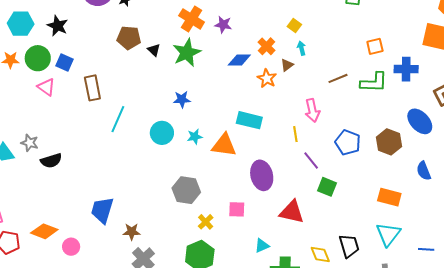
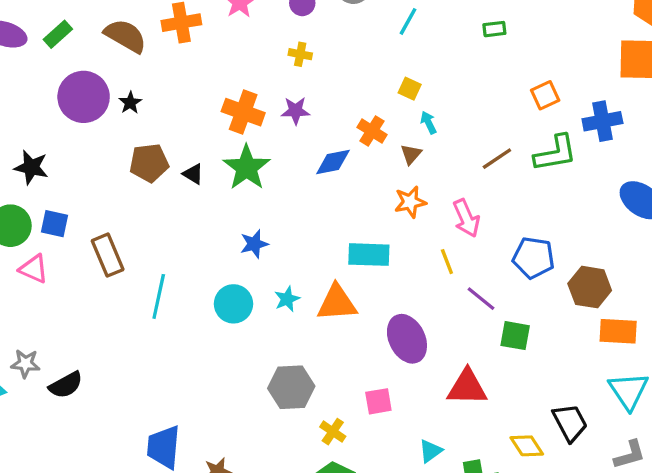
orange star: (267, 78) -> (410, 202), moved, turned -30
brown hexagon: (389, 142) -> (590, 287), moved

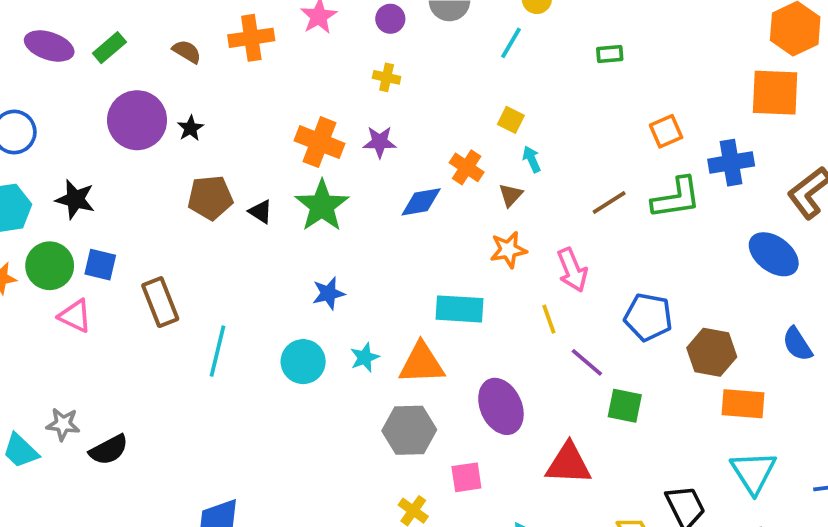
brown semicircle: (125, 36) -> (187, 52), size x0.6
gray hexagon: (291, 387) -> (409, 430), moved

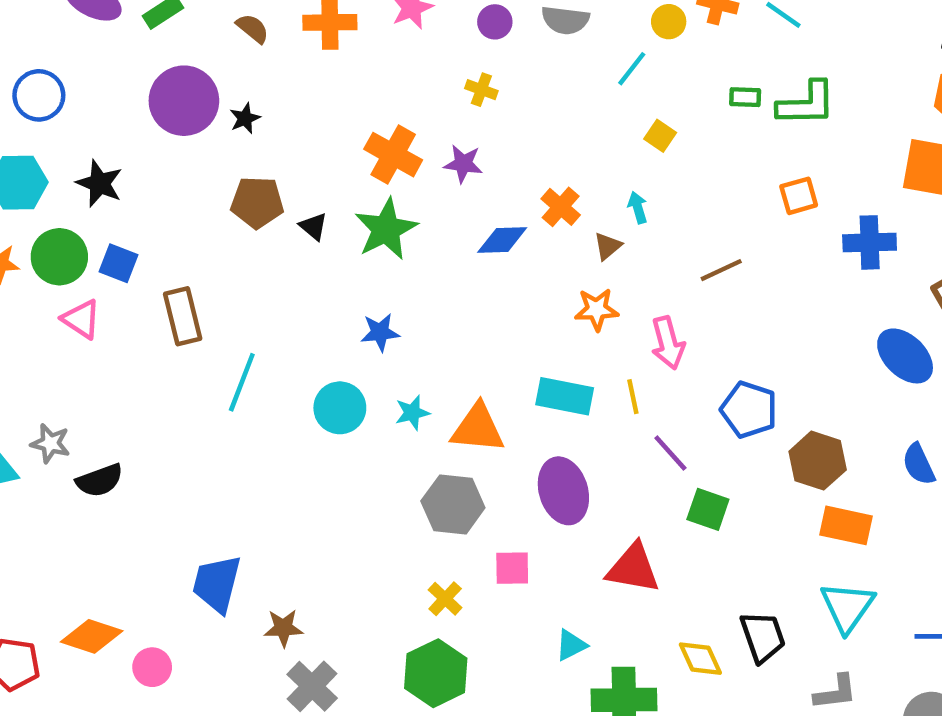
yellow square: (511, 120) -> (660, 136), moved
green L-shape: (676, 198) -> (806, 104), moved
cyan rectangle: (460, 309) -> (565, 396), moved

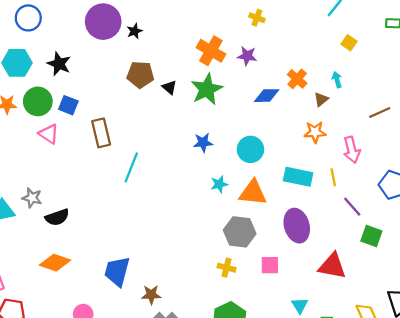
cyan circle: (340, 408) -> (250, 149), moved
yellow cross: (445, 599) -> (226, 268), moved, turned -30
orange diamond: (92, 636) -> (55, 263), moved
cyan triangle: (571, 645) -> (300, 305), turned -36

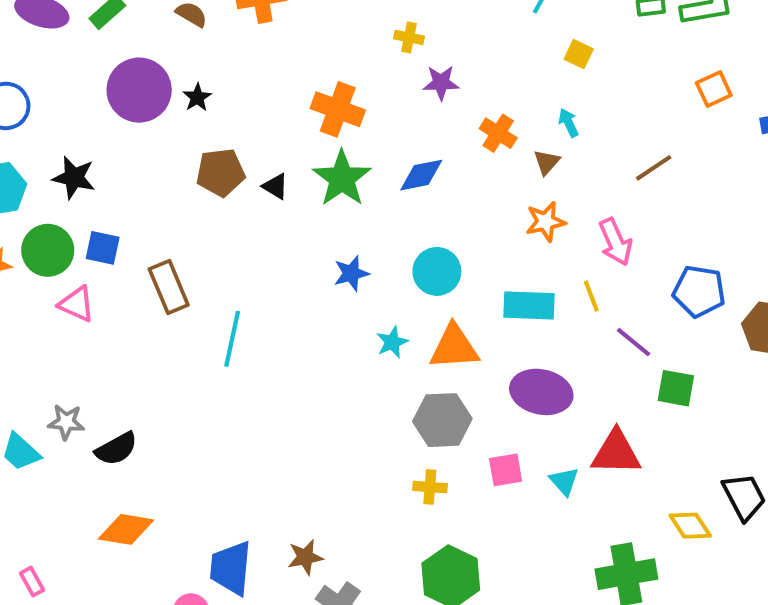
purple star: (247, 56) -> (441, 83), moved
blue diamond: (267, 96) -> (421, 175), moved
purple ellipse: (297, 226) -> (541, 392), turned -52
blue trapezoid: (117, 271) -> (231, 568), moved
cyan triangle: (300, 305) -> (564, 481), moved

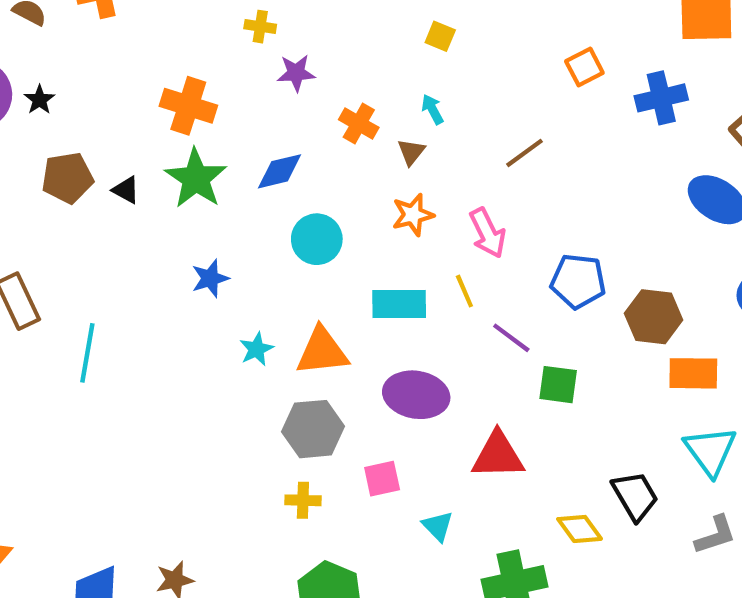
cyan circle: (437, 271) -> (317, 239), moved
cyan triangle: (564, 481) -> (438, 526), moved

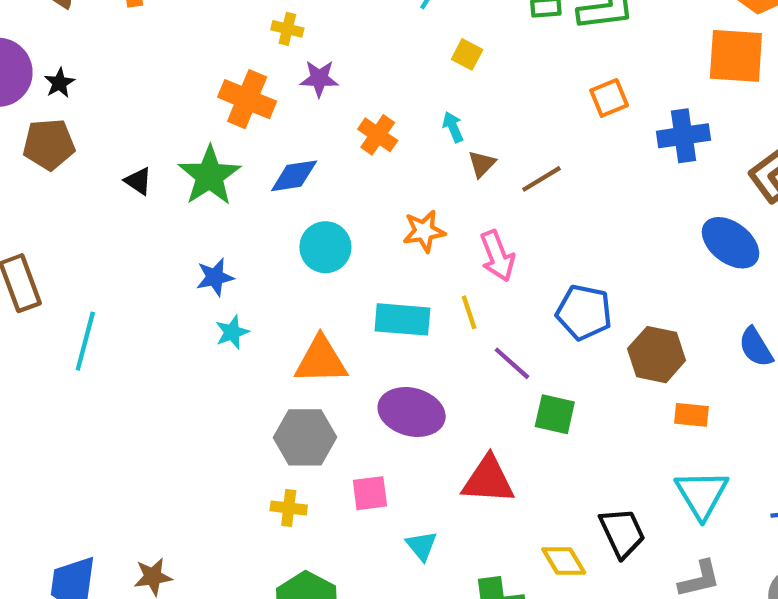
orange cross: (188, 106) -> (247, 99), moved
brown triangle: (411, 152) -> (482, 164), moved
brown pentagon: (67, 178) -> (49, 144), moved
cyan star: (256, 349) -> (232, 332), moved
orange rectangle: (693, 373) -> (691, 415), size x0.7

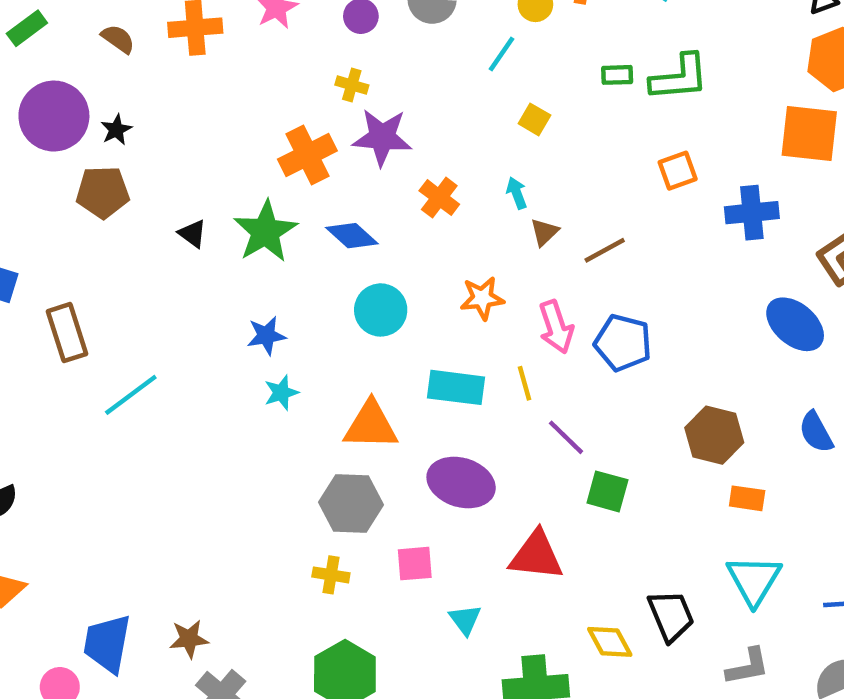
purple star: (319, 79) -> (382, 137), size x1.5
orange cross: (247, 99) -> (307, 155), turned 38
blue diamond: (294, 176) -> (352, 236), turned 48
blue pentagon: (584, 312) -> (623, 343), moved
cyan line: (85, 341) -> (131, 395), turned 36

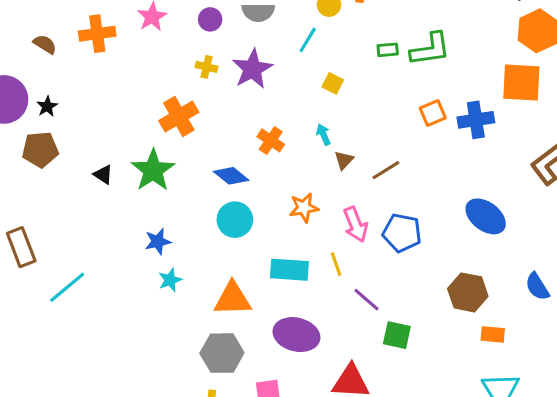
purple star: (382, 137) -> (252, 69), moved, turned -30
blue cross: (752, 213) -> (476, 120), moved
blue diamond: (352, 236) -> (231, 176), moved
blue ellipse: (795, 324) -> (486, 216), moved

